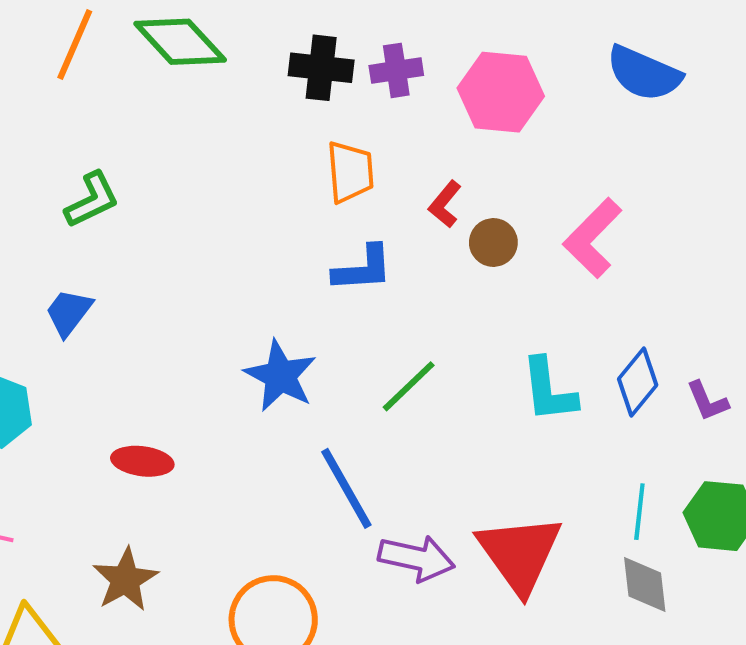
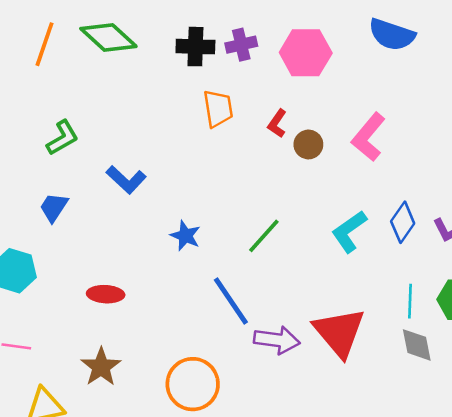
blue L-shape: (363, 269) -> (126, 180), moved, turned 51
blue star: (280, 376) -> (185, 236), size x0.7
cyan L-shape: (549, 390) -> (349, 231), turned 66

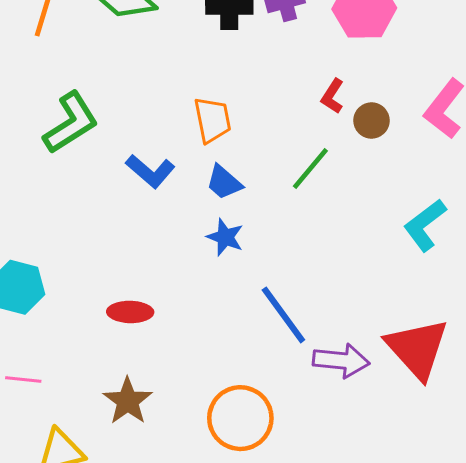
orange trapezoid: (218, 108) -> (212, 120), moved
green L-shape: (62, 138) -> (71, 123), size x1.4
blue trapezoid: (54, 207) -> (224, 182), moved, turned -80
green line: (264, 236) -> (310, 168), moved

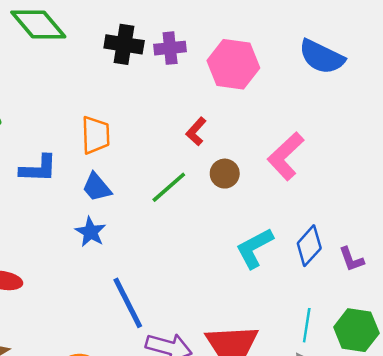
brown circle: (371, 121) -> (225, 174), moved
blue L-shape: (150, 171) -> (38, 169), turned -48

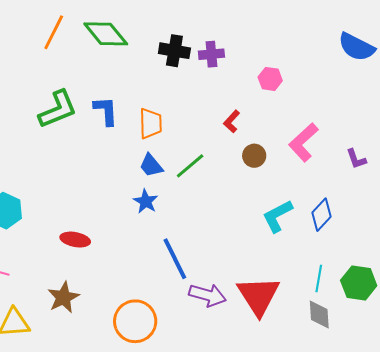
blue semicircle: (322, 57) -> (357, 47), moved
pink hexagon: (233, 64) -> (270, 79), moved, size x0.6
blue L-shape: (38, 169) -> (106, 111), moved, turned -96
green line: (169, 187) -> (190, 166), moved
purple L-shape: (351, 259) -> (356, 159), moved

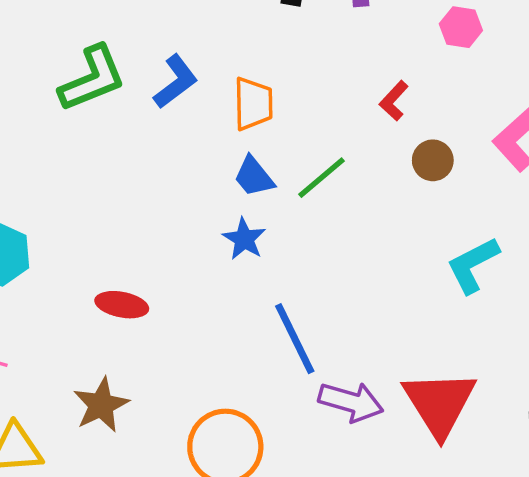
blue L-shape: (106, 111) -> (176, 82), turned 56

